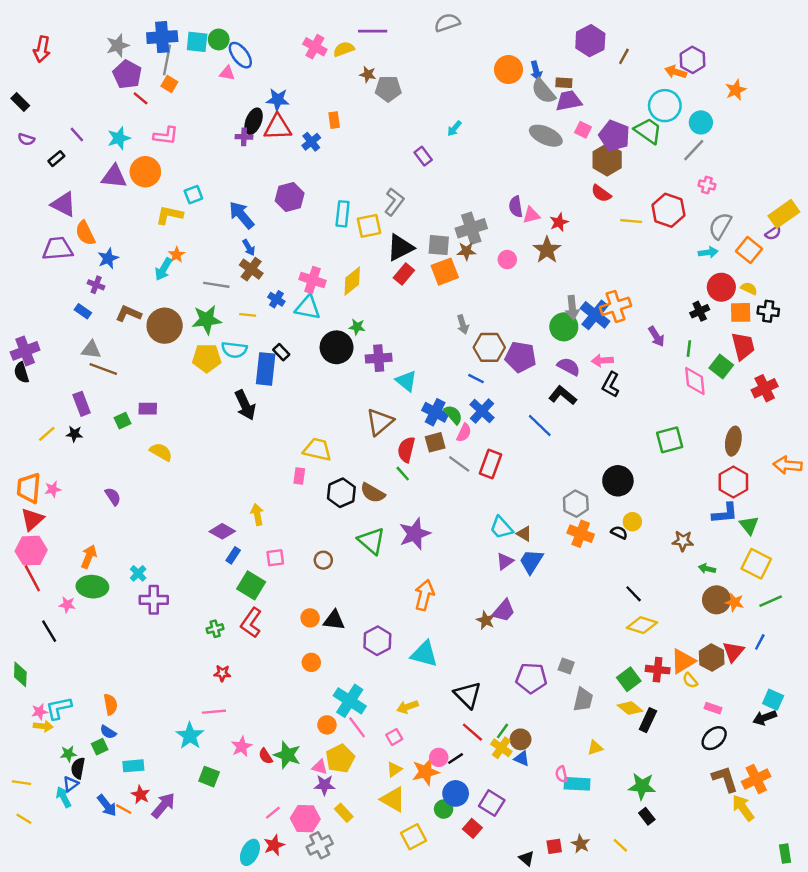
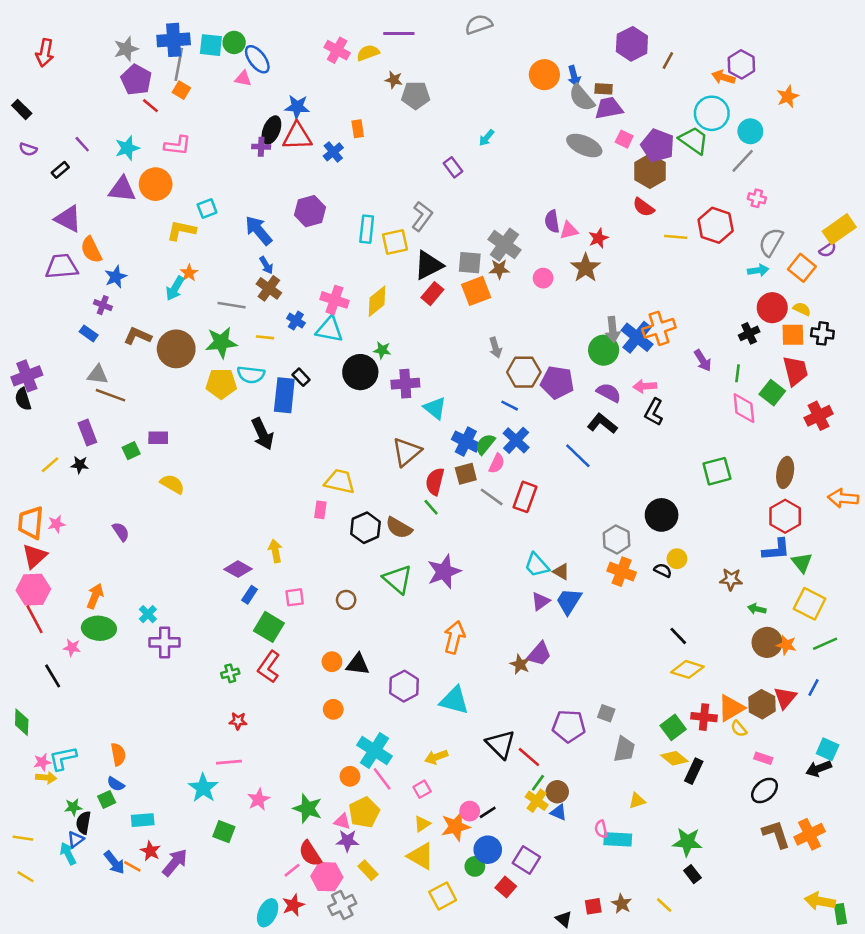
gray cross: (471, 228) -> (504, 245), turned -36
green semicircle: (453, 415) -> (485, 444), turned -100
red line: (472, 732) -> (529, 757), moved
red semicircle: (266, 756) -> (310, 854), moved, size x1.5
yellow arrow: (743, 808) -> (820, 901), moved, turned -44

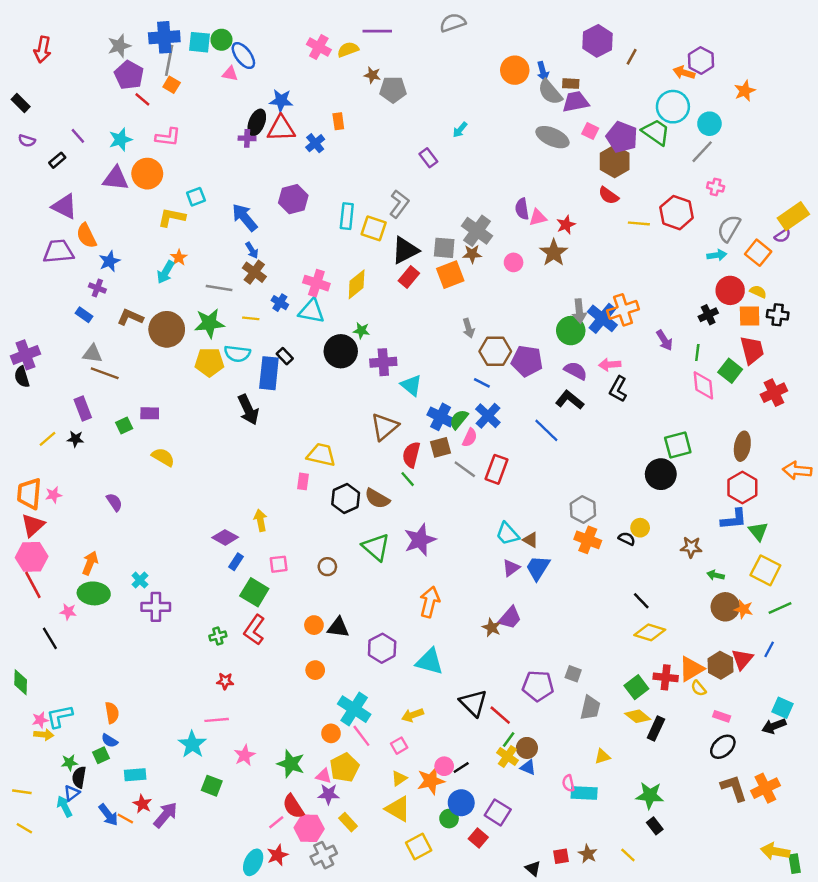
yellow square: (395, 242) -> (374, 228), turned 30
black circle: (662, 515) -> (661, 474), moved

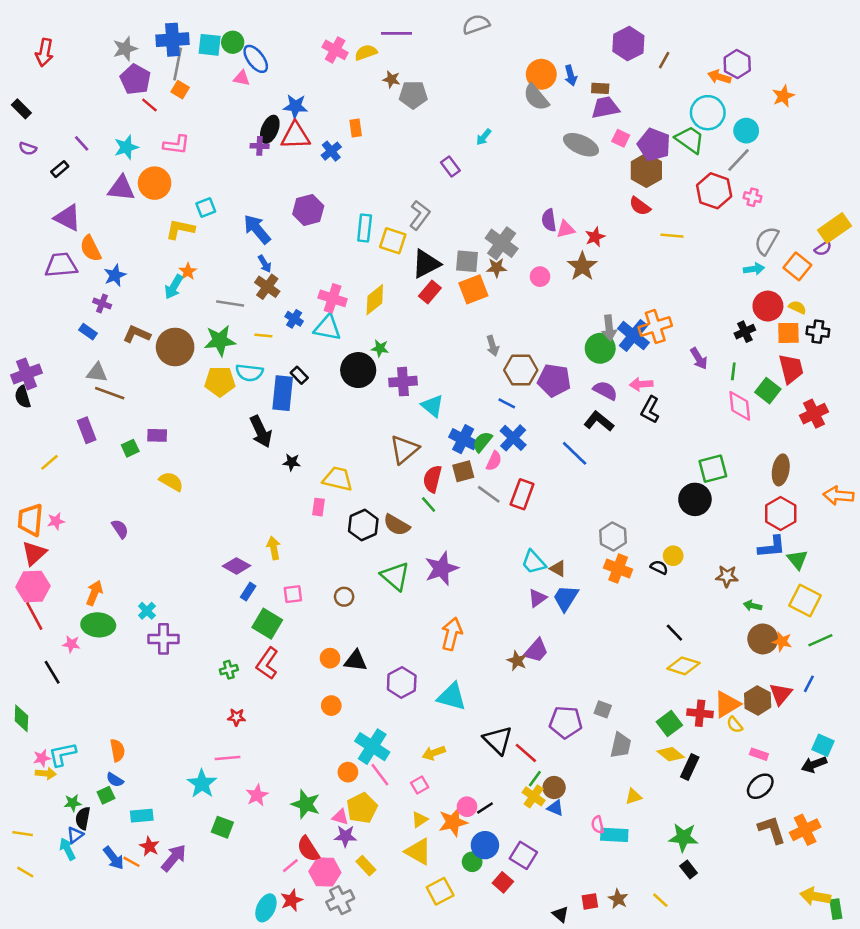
gray semicircle: (550, 92) -> (536, 97), moved
red hexagon: (677, 213) -> (714, 191), moved
black star: (75, 439) -> (292, 462), moved

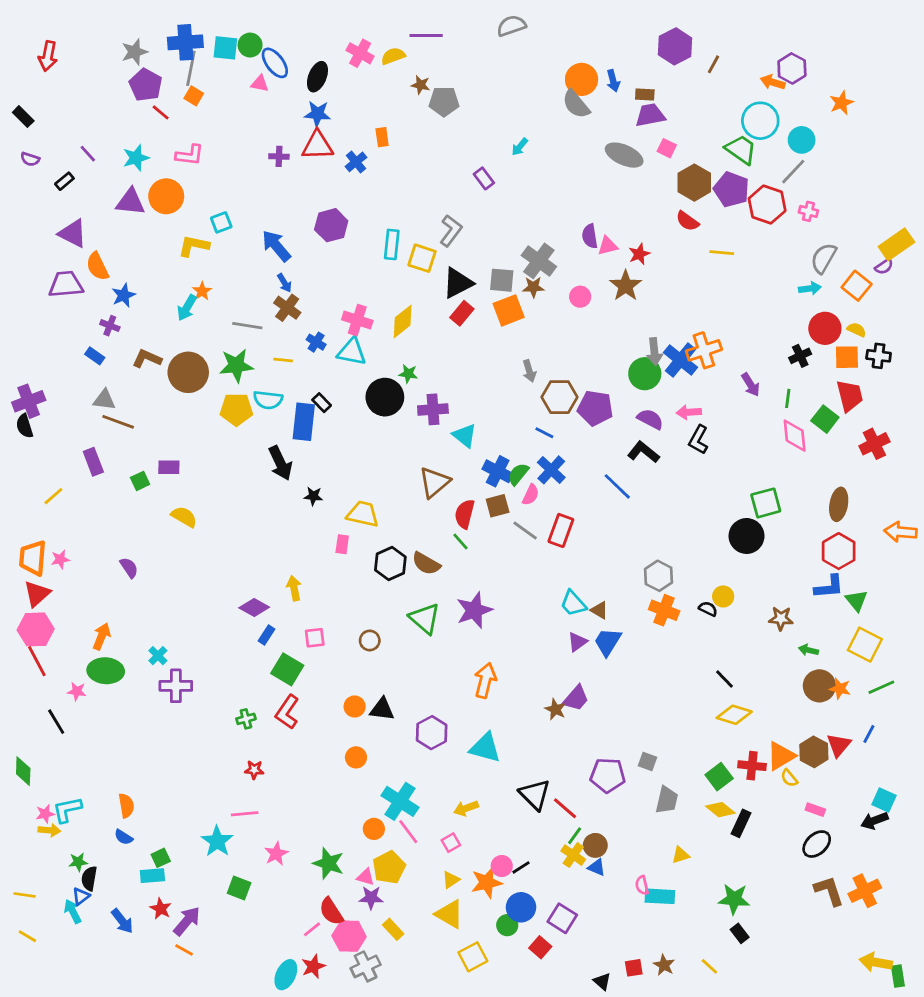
black ellipse: (270, 129) -> (317, 77), moved
purple pentagon: (654, 145) -> (731, 189), moved
green square: (106, 795) -> (161, 858), moved
orange line: (132, 862) -> (184, 950), moved

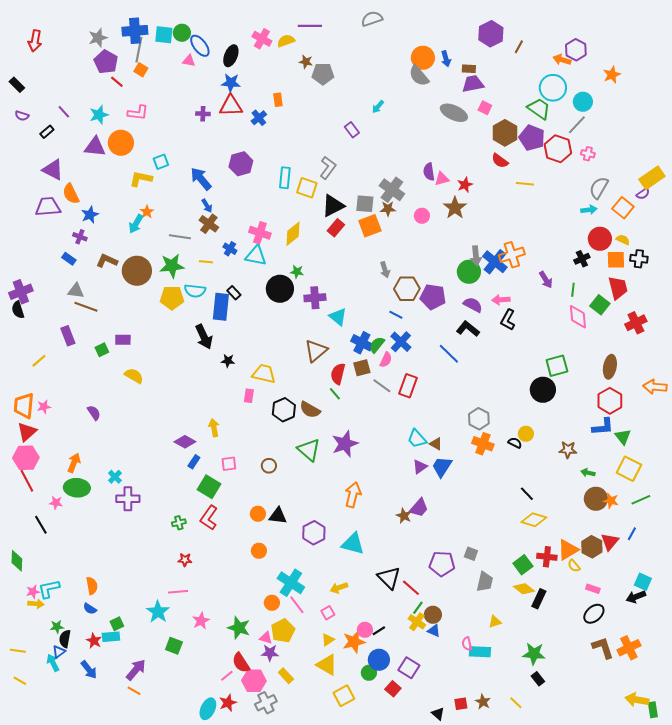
red star: (161, 909) -> (94, 641), moved

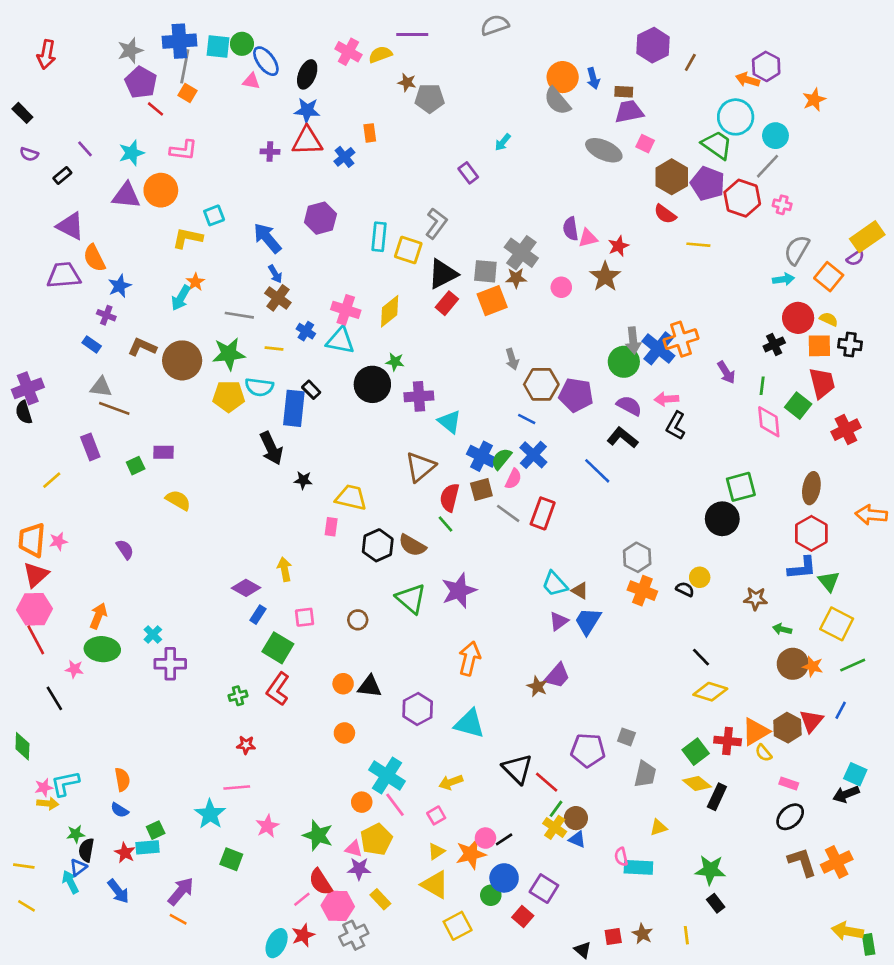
yellow line: (516, 703) -> (686, 935), turned 40

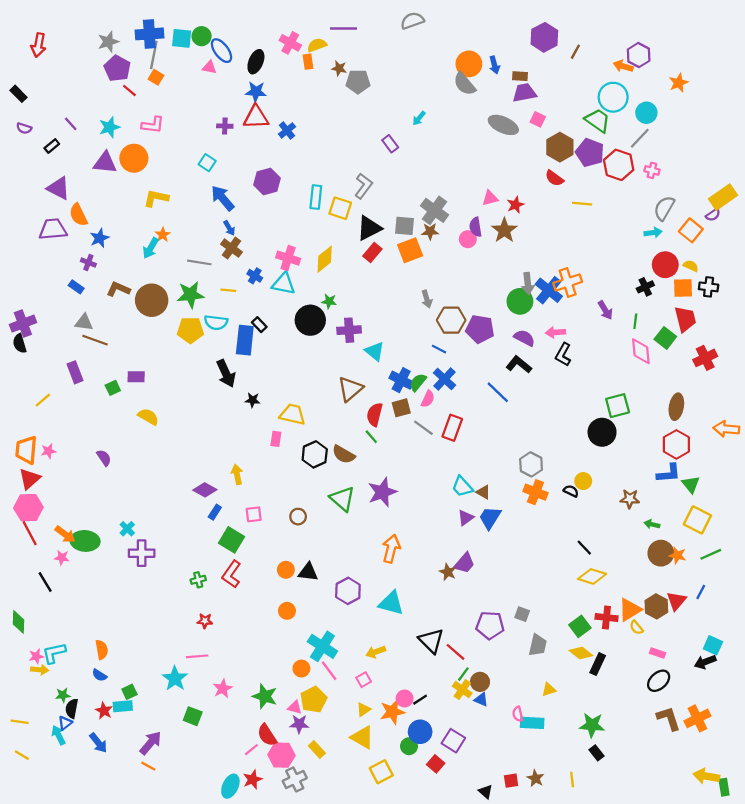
orange rectangle: (370, 133) -> (308, 62), moved
cyan square: (214, 215) -> (207, 163), moved, turned -35
purple semicircle: (571, 229) -> (476, 227), moved
orange arrow: (98, 616) -> (65, 534), moved, turned 105

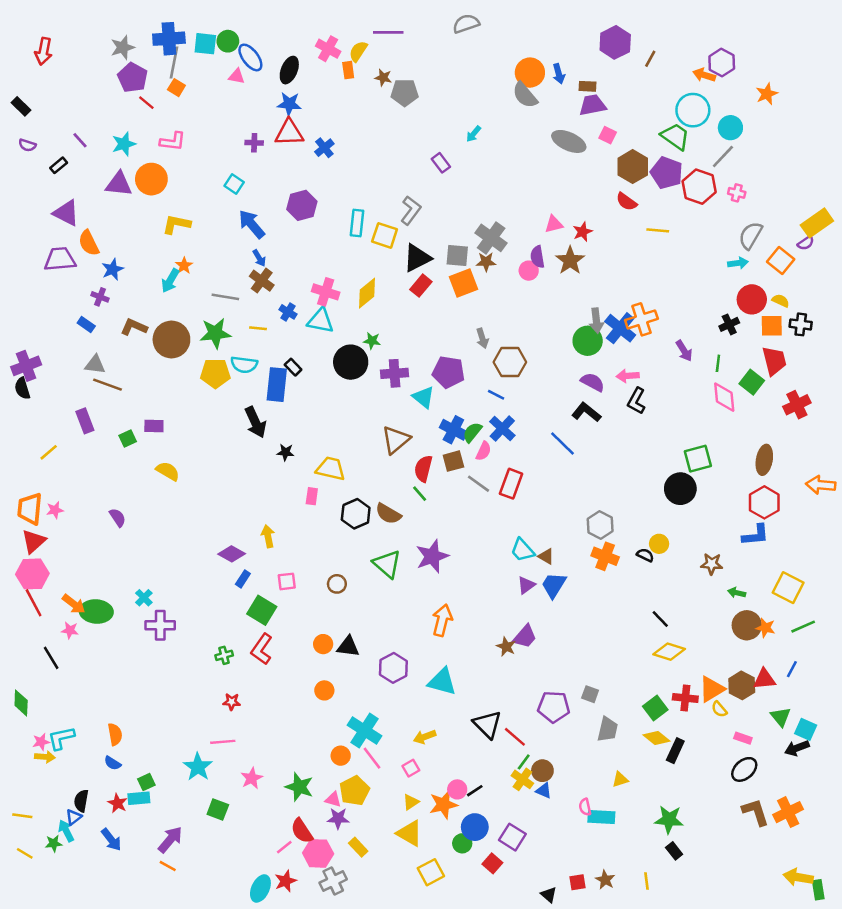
yellow semicircle: (317, 45) -> (358, 51), turned -36
purple pentagon: (480, 329) -> (448, 372), moved
green triangle: (691, 484) -> (781, 717), moved
red triangle: (676, 601) -> (764, 679), turned 45
green star: (63, 695) -> (54, 843), moved

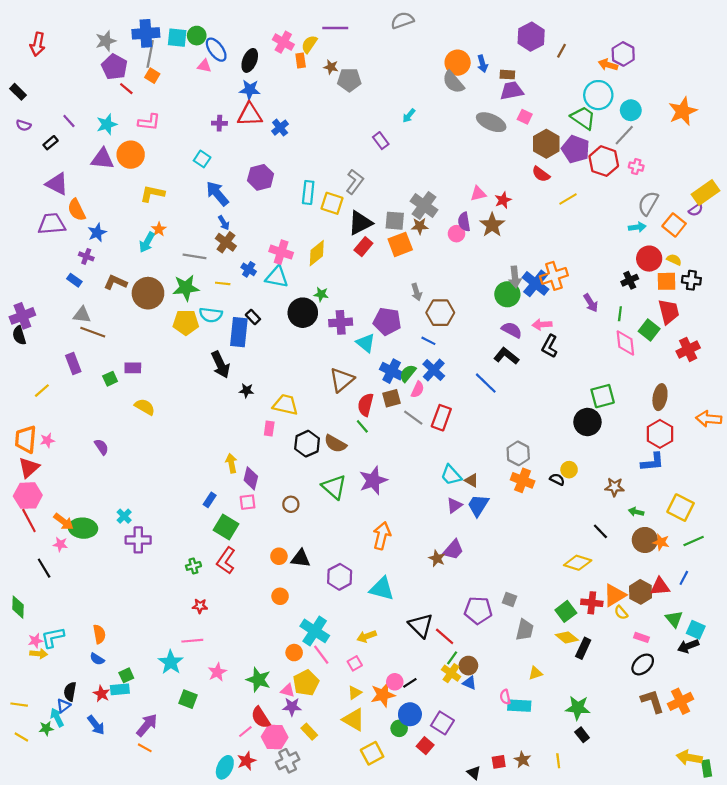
orange star: (767, 94) -> (683, 111), moved, size x1.5
yellow line: (658, 230) -> (568, 199), turned -36
purple diamond: (232, 554) -> (251, 478), moved, turned 75
black line: (660, 619) -> (600, 531), moved

